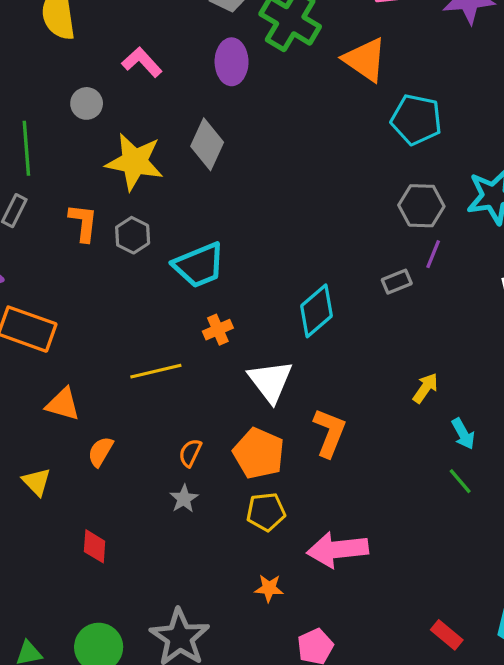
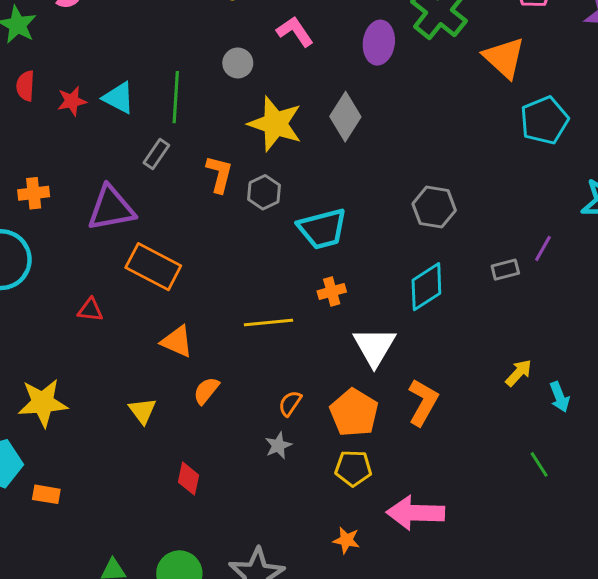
cyan pentagon: (416, 120) -> (544, 120), turned 30
gray hexagon: (421, 206) -> (434, 207), moved
cyan arrow: (463, 434) -> (560, 397), moved

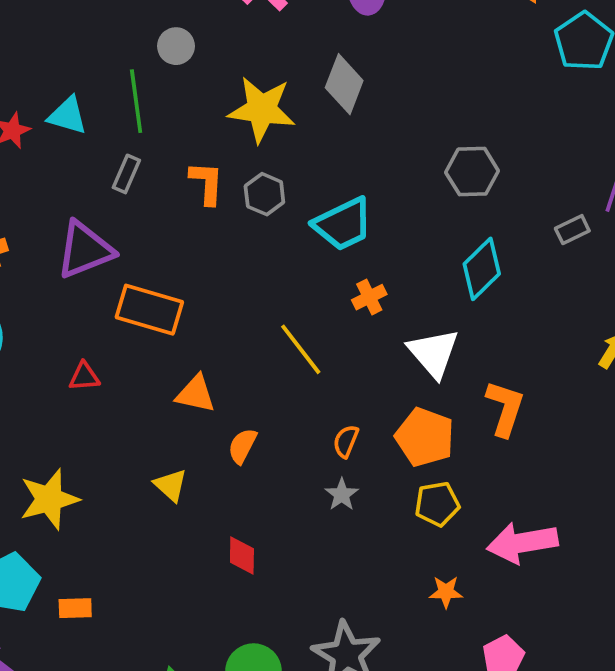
gray circle: (238, 63) -> (176, 46), moved
yellow line: (268, 322) -> (301, 349), turned 69

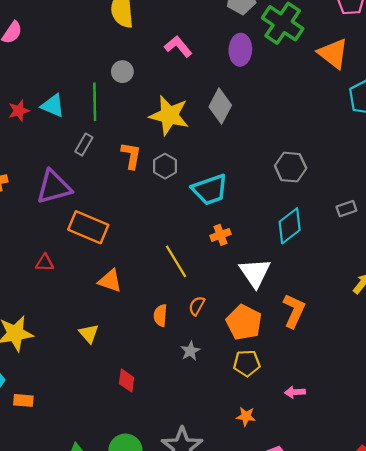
orange semicircle: (346, 441) -> (197, 306), moved
orange semicircle: (242, 446) -> (160, 315), moved, turned -30
pink arrow: (522, 543) -> (295, 392), size x0.5

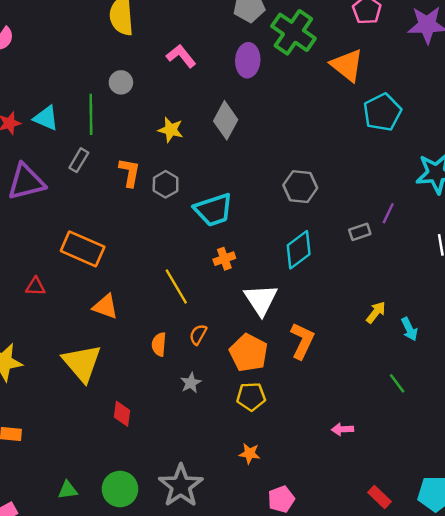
yellow star: (169, 115) -> (171, 130), size x0.6
purple triangle: (54, 187) -> (26, 182), moved
yellow triangle: (89, 334) -> (82, 363), size x1.8
pink arrow: (295, 392) -> (342, 429), moved

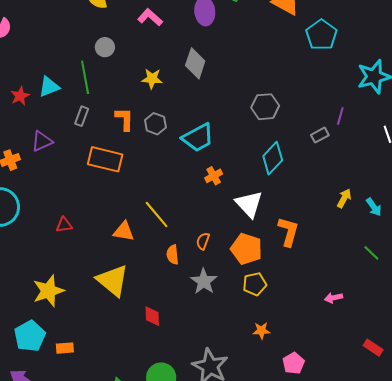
cyan triangle: (46, 118) -> (49, 87), turned -35
purple triangle: (26, 182) -> (42, 141), size x0.7
orange rectangle: (83, 249) -> (105, 159), moved
yellow line: (176, 287) -> (157, 214), moved
gray star: (191, 383) -> (204, 281), size x1.5

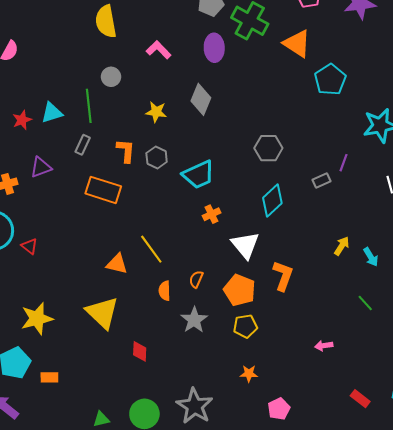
red triangle: (64, 225) -> (29, 246), moved, turned 42

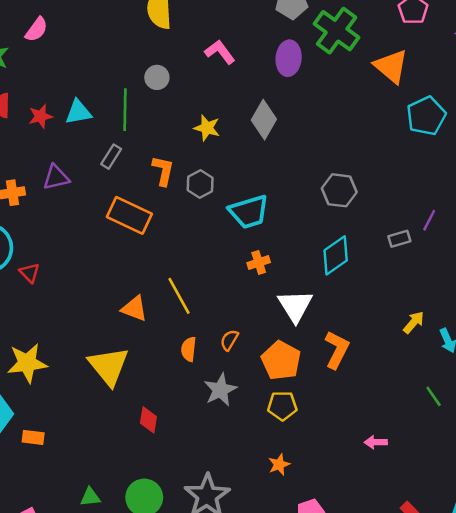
orange star: (249, 374) -> (279, 465), turned -30

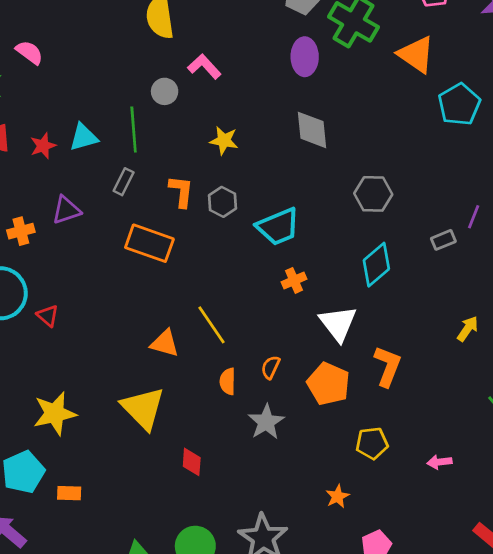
pink semicircle: (36, 29) -> (29, 52), turned -84
pink L-shape: (220, 52) -> (204, 67), moved
gray diamond: (264, 120) -> (312, 130), moved, turned -30
yellow pentagon: (282, 406) -> (372, 443), moved

